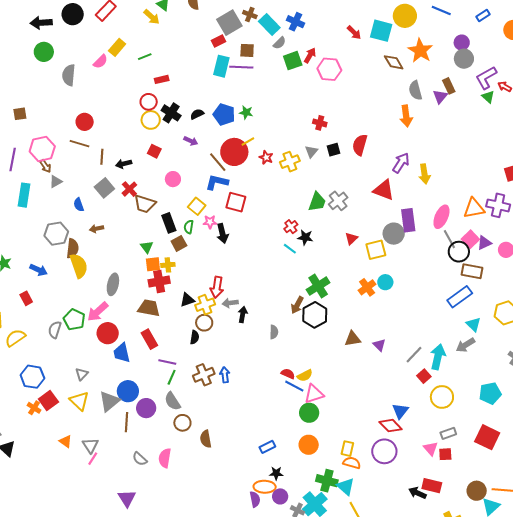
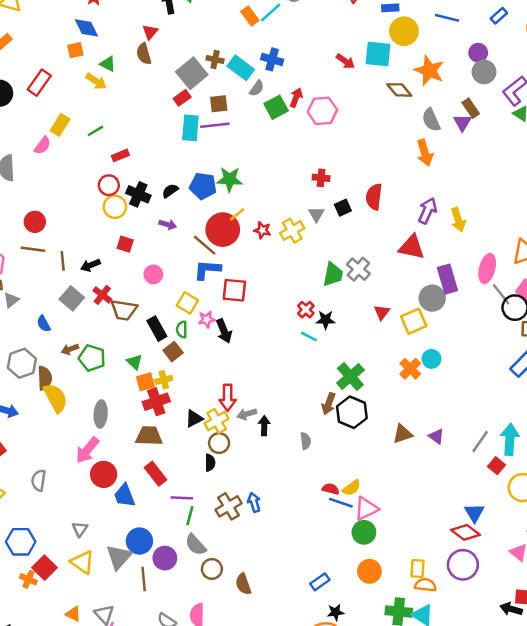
green star: (246, 112) -> (230, 179), size x1.5
green pentagon: (74, 320) -> (92, 358), moved

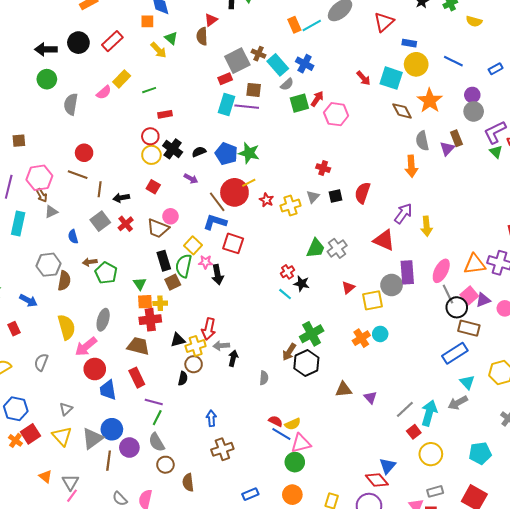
brown trapezoid: (124, 310) -> (158, 228), moved
green semicircle: (182, 329) -> (184, 266), size x1.6
yellow semicircle: (56, 398) -> (66, 327), moved
brown cross: (229, 506) -> (222, 449), moved

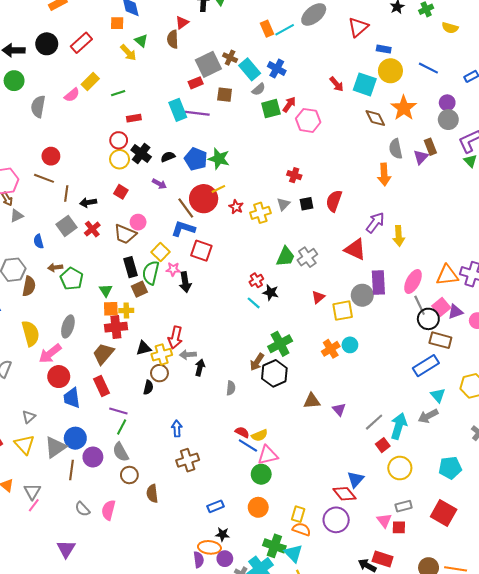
cyan rectangle: (226, 104) -> (178, 110), moved, turned -40
purple line: (247, 107) -> (197, 113), moved
brown trapezoid: (138, 346) -> (103, 354), turned -65

